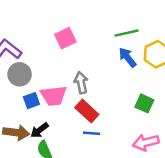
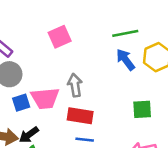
green square: (144, 103) -> (142, 109), turned -30
red rectangle: (87, 111) -> (80, 116), turned -35

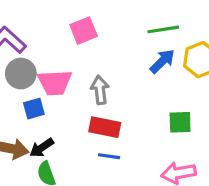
blue arrow: (126, 60) -> (162, 61), turned 80
pink trapezoid: (45, 98) -> (55, 83), moved

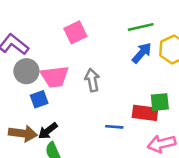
red rectangle: (105, 127) -> (145, 113), moved
blue line: (109, 156) -> (114, 127), moved

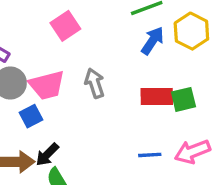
red rectangle: (145, 113) -> (157, 97), moved
blue line: (114, 127) -> (150, 155), moved

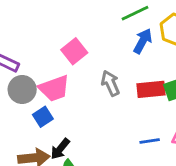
pink square: (65, 26) -> (74, 51), moved
gray arrow: (95, 83) -> (110, 83), moved

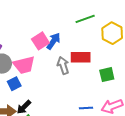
blue arrow: (143, 41) -> (53, 41), moved
red rectangle: (151, 89) -> (81, 57), moved

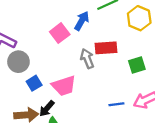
blue arrow: (53, 41) -> (82, 21), moved
pink trapezoid: (24, 65) -> (64, 86), moved

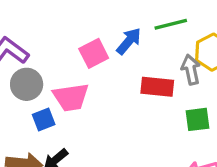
gray arrow: (87, 59) -> (191, 70), moved
pink trapezoid: (64, 86) -> (71, 97), moved

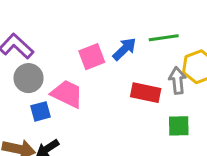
pink trapezoid: (71, 97) -> (67, 94), turned -152

